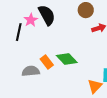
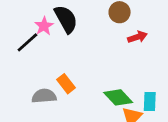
black line: (19, 32) -> (27, 42), turned 36
green diamond: (67, 59) -> (118, 97), moved

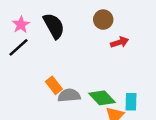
pink star: (44, 26) -> (21, 25), moved
gray semicircle: (44, 96) -> (69, 95), moved

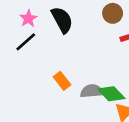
gray semicircle: (69, 95) -> (92, 91), moved

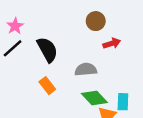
black semicircle: (62, 20) -> (47, 50), moved
gray semicircle: (92, 91) -> (86, 69), moved

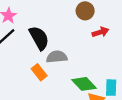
gray semicircle: (86, 69) -> (57, 57), moved

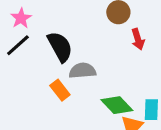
red arrow: (100, 32) -> (138, 39), turned 91

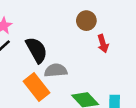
orange rectangle: (60, 90) -> (37, 87), size x1.5

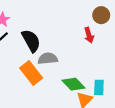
brown circle: (86, 21) -> (101, 15), moved

